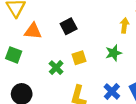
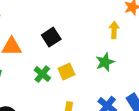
green cross: (56, 68) -> (42, 74), moved

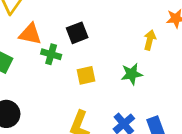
green cross: (42, 74) -> (51, 54), moved, turned -35

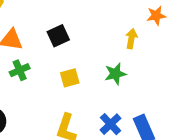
green cross: (51, 54) -> (20, 70), moved, turned -36

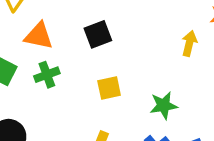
green star: (115, 74) -> (164, 105), moved

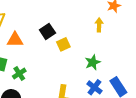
green cross: (47, 75) -> (19, 74), moved
yellow square: (109, 88) -> (63, 44), moved

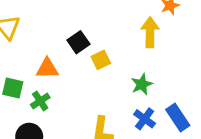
yellow arrow: (99, 25) -> (150, 32), size x1.5
orange triangle: (15, 40) -> (47, 68), moved

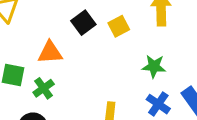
yellow square: (101, 60) -> (119, 26), moved
green star: (142, 84) -> (154, 66), turned 30

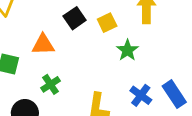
green star: (154, 66) -> (127, 50), moved, turned 30
green cross: (44, 88) -> (51, 84), moved

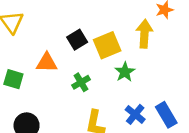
yellow square: (107, 23) -> (107, 45), size x1.5
green cross: (51, 84) -> (81, 82), moved

